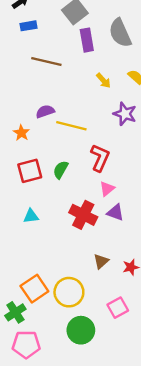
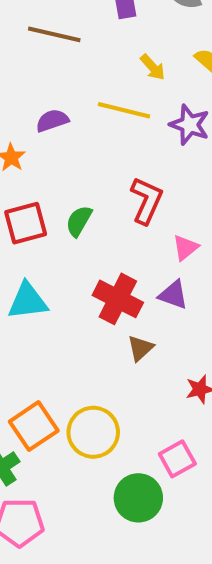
yellow line: (71, 126) -> (124, 110), moved
pink triangle: (107, 189) -> (186, 248), moved
cyan triangle: (31, 216) -> (28, 301), size x1.5
brown triangle: (101, 261) -> (140, 348), moved
green circle: (81, 330) -> (138, 498), moved

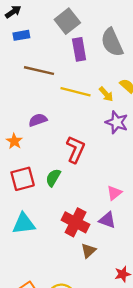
yellow arrow: (153, 67) -> (106, 94), moved
yellow line: (124, 110) -> (76, 92), moved
red L-shape: (147, 201) -> (76, 149), moved

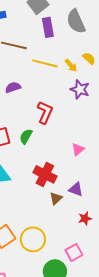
purple triangle: (107, 220) -> (76, 189), moved

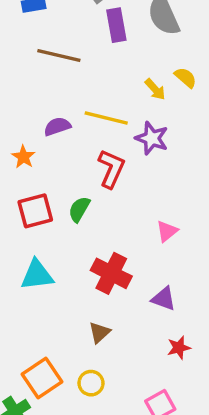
yellow line: (45, 63) -> (106, 118), moved
purple star: (80, 89) -> (152, 138), moved
brown triangle: (56, 198) -> (99, 332), moved
yellow circle: (33, 239) -> (91, 383), size x0.6

